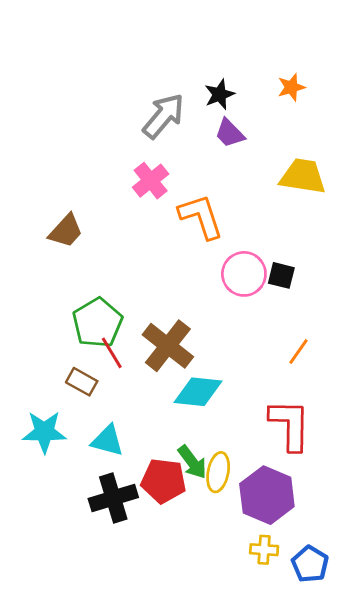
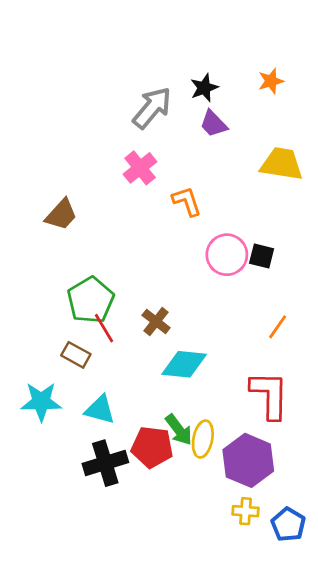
orange L-shape: (201, 217) -> (187, 201), size x0.7
brown cross: (168, 346) -> (156, 321), size x0.6

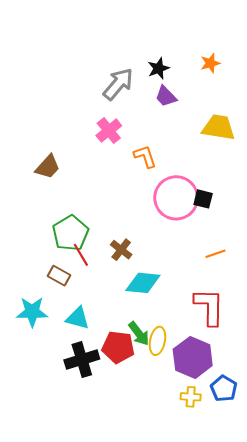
pink circle: (227, 255) -> (176, 198), size x1.4
orange line: (278, 327) -> (216, 254), turned 36
blue pentagon: (288, 524) -> (224, 389), moved

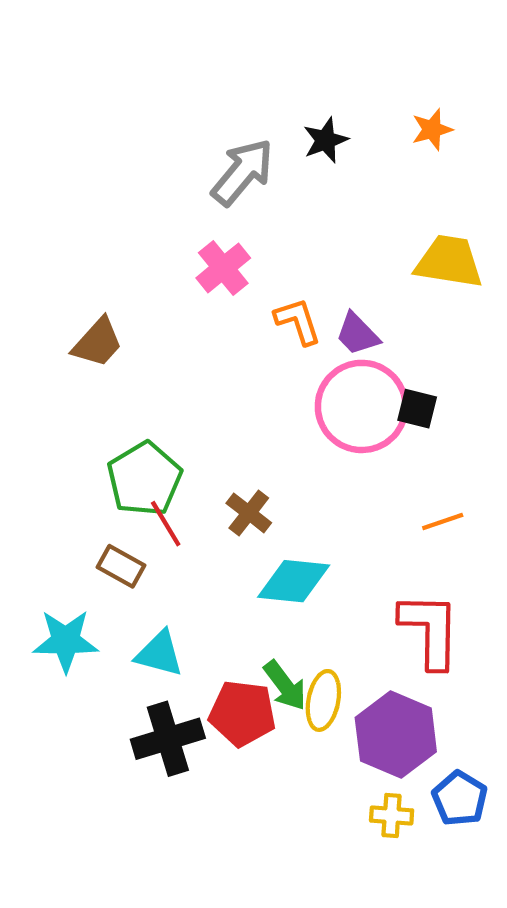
purple trapezoid: (166, 96) -> (357, 334), moved

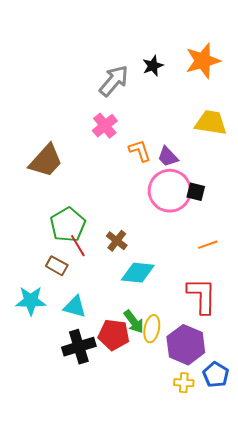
orange star: (432, 130) -> (203, 61), size x1.8
brown trapezoid: (98, 343) -> (46, 161), size x1.4

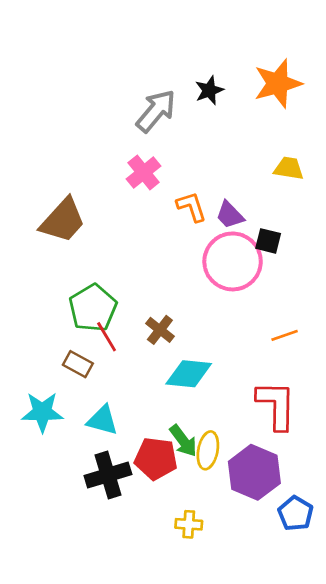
yellow trapezoid: (211, 123) -> (289, 168), size x0.7
black square: (196, 192) -> (268, 241), moved
yellow cross: (184, 383) -> (189, 524), moved

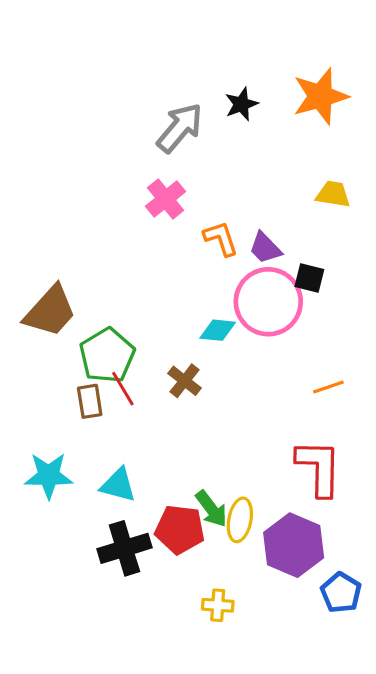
brown trapezoid: (63, 220) -> (50, 311), moved
brown rectangle: (78, 364) -> (90, 401), moved, turned 52
cyan diamond: (189, 374) -> (218, 330), moved, size x0.7

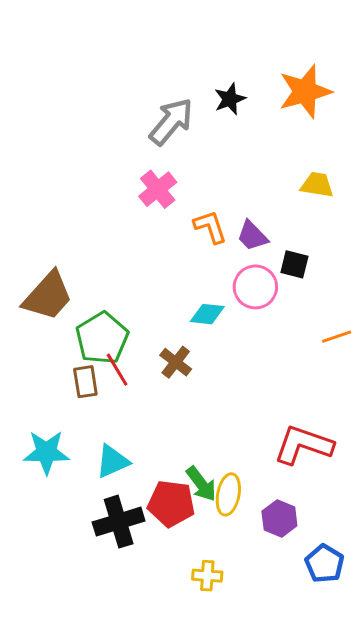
pink circle: (268, 302) -> (255, 287), size x0.7
orange line: (328, 387) -> (337, 337), moved
red L-shape: (319, 468) -> (303, 445), turned -72
cyan triangle: (118, 485) -> (113, 461), turned -39
purple hexagon: (294, 545) -> (279, 519), size x0.6

